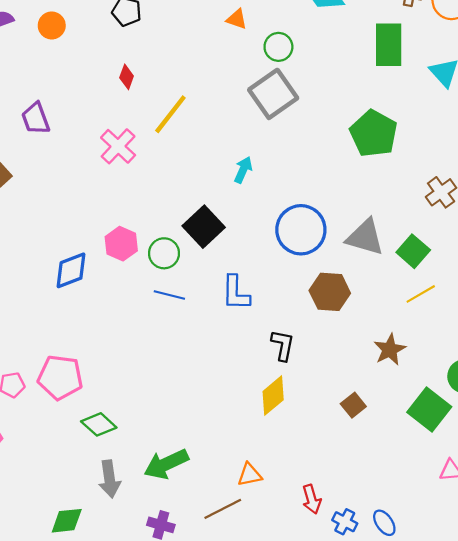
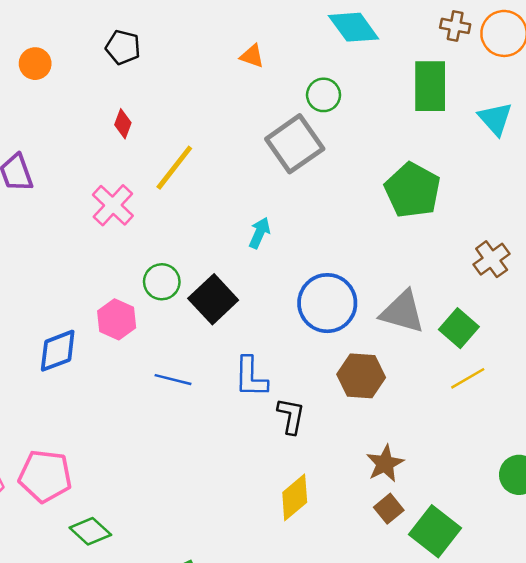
green circle: (278, 47) -> (324, 95), moved
green circle: (164, 253) -> (162, 282), moved
black L-shape: (283, 345) -> (291, 416), moved
brown star: (390, 350) -> (385, 464), moved
green square: (429, 409) -> (435, 531), moved

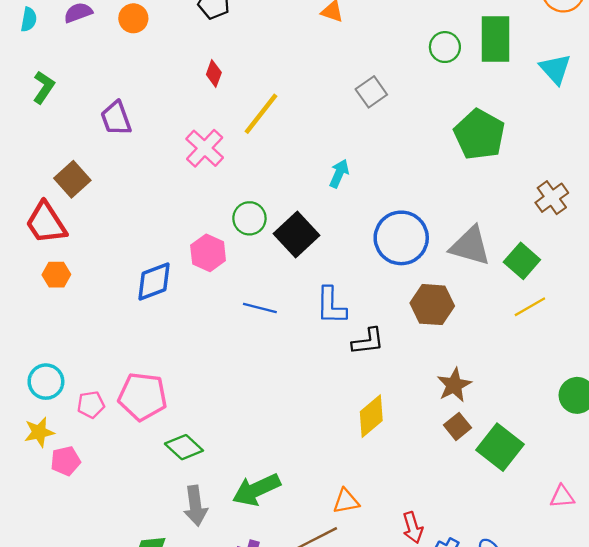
green circle: (324, 95) -> (445, 47), moved
gray square: (295, 144) -> (371, 92), size x0.6
black L-shape: (291, 416) -> (368, 341), turned 72

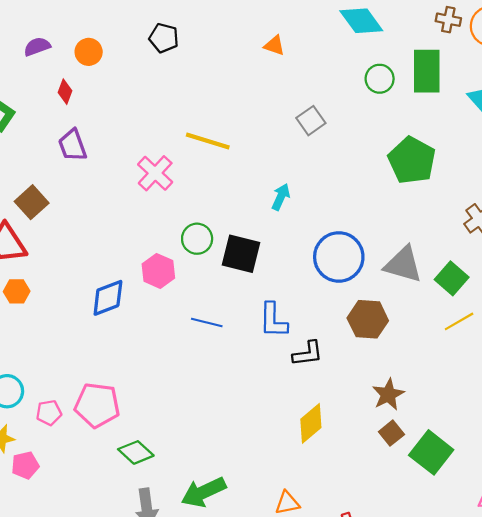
red diamond: (214, 73) -> (65, 92), moved
yellow line: (261, 114) -> (208, 141), turned 69
black square: (297, 234) -> (241, 254), turned -33

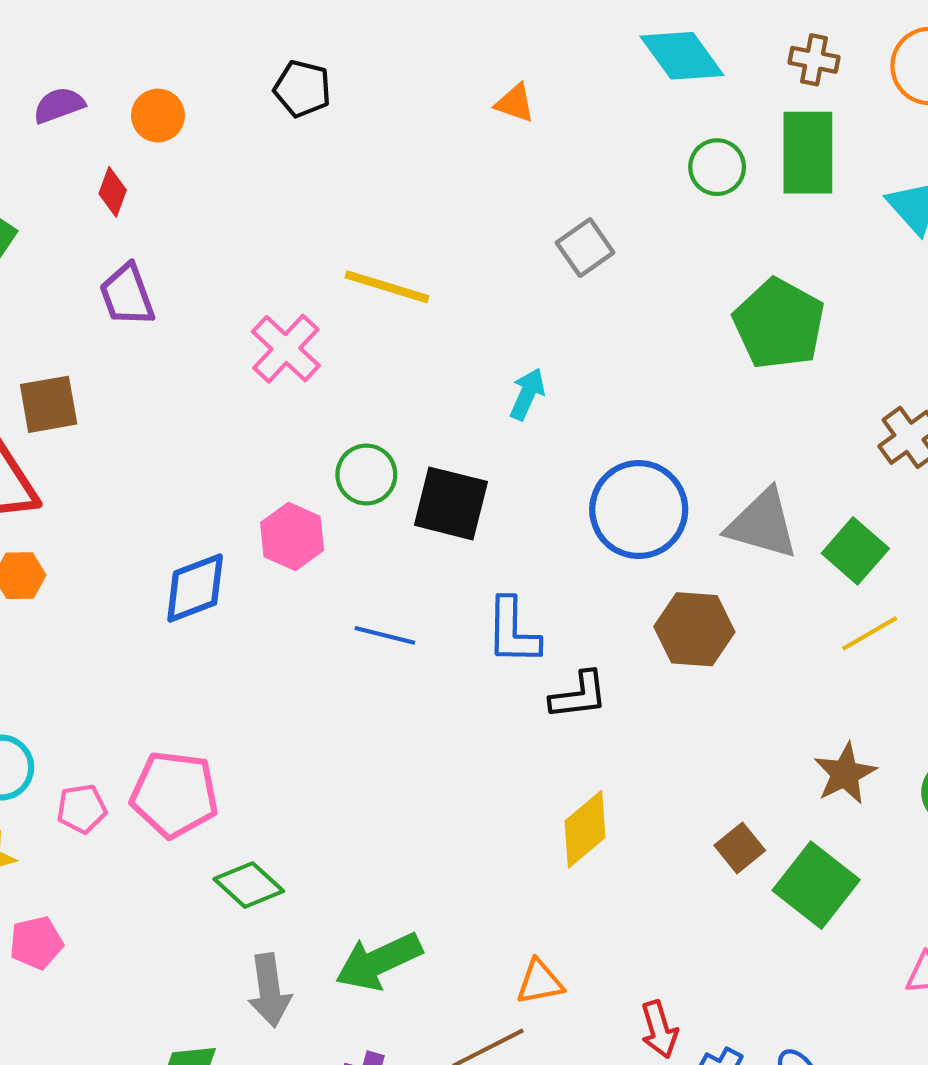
brown cross: (448, 20) -> (814, 60), moved
brown square: (32, 202) -> (49, 404), turned 32
brown star: (388, 394) -> (845, 774), moved
pink pentagon: (25, 465) -> (36, 943), moved

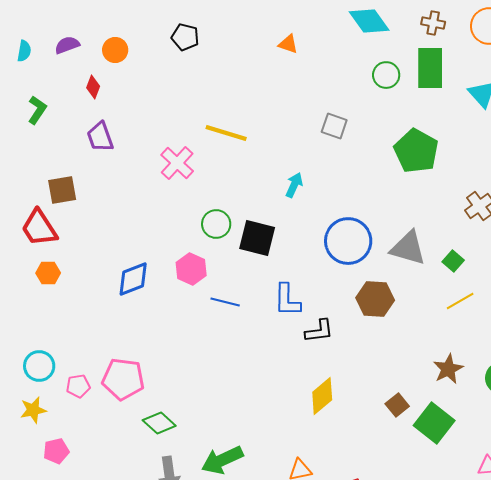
gray square: (585, 248) -> (334, 126), moved, turned -36
pink hexagon: (292, 536) -> (191, 269), moved
green square: (855, 551) -> (453, 261), size x0.7

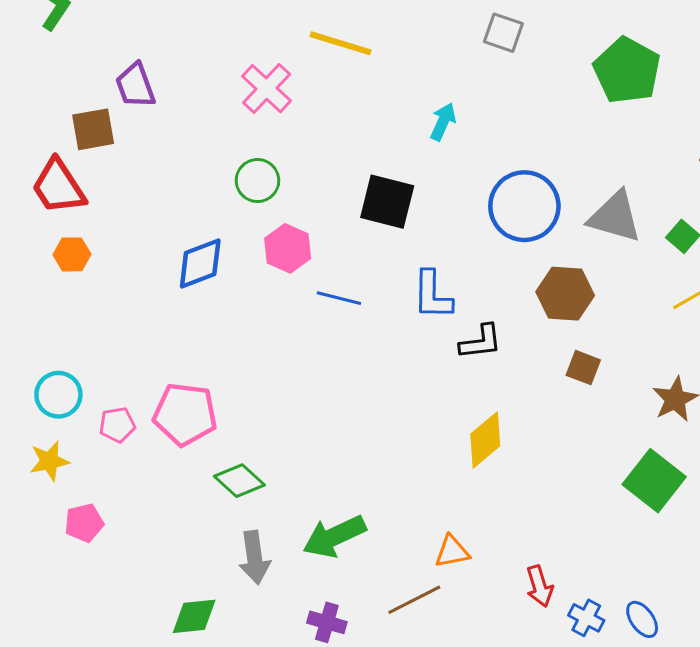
purple trapezoid: (100, 137) -> (135, 86), moved
green circle: (216, 224) -> (257, 181), moved
brown square: (397, 405) -> (583, 368), moved, turned -30

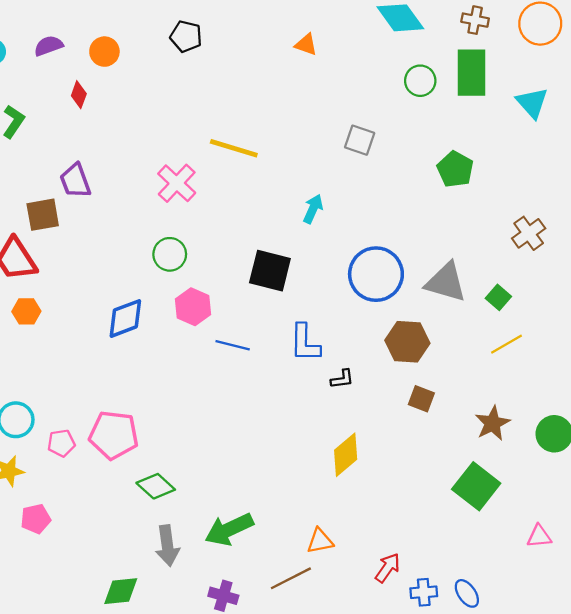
green pentagon: (627, 70) -> (455, 169), size x0.7
black L-shape: (481, 342) -> (342, 379), size x0.7
red arrow: (539, 586) -> (388, 568), turned -128
blue cross: (586, 618) -> (424, 592), turned -32

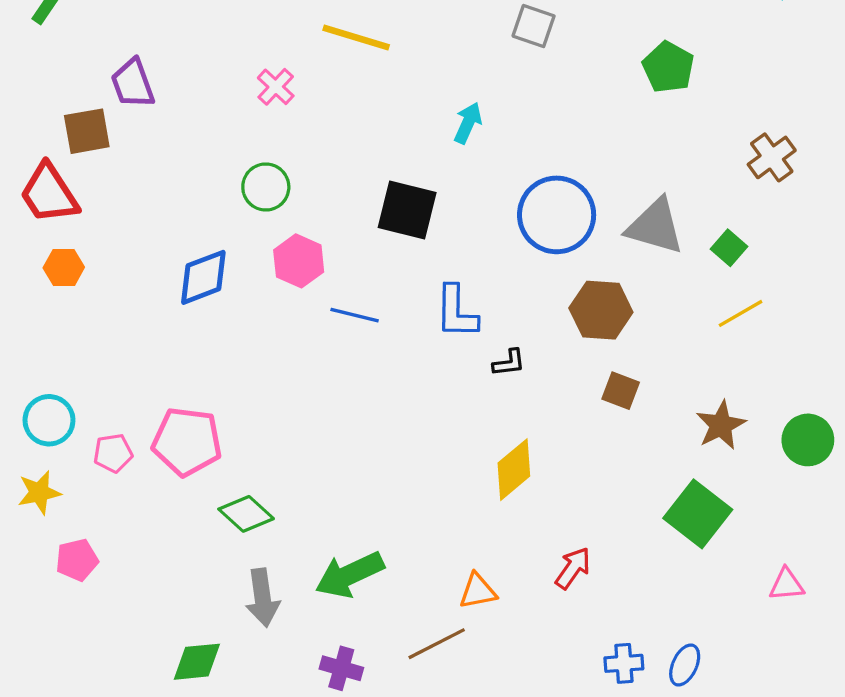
pink cross: (177, 183) -> (276, 87), size x0.7
red arrow: (388, 568) -> (573, 568), moved
blue ellipse: (467, 593) -> (685, 665), turned 60

